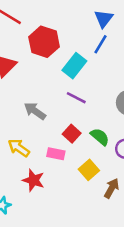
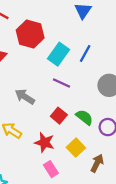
blue line: (101, 44) -> (85, 53), moved
pink rectangle: (56, 154) -> (51, 169), moved, turned 49
red star: (33, 180) -> (44, 143), moved

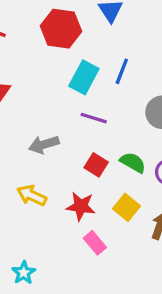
red hexagon: (30, 34) -> (61, 29), moved
gray arrow: (25, 97) -> (44, 145), turned -42

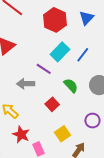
purple line: (94, 118) -> (44, 69), moved
green semicircle: (133, 162) -> (71, 85), moved
red star: (81, 206) -> (21, 135), moved

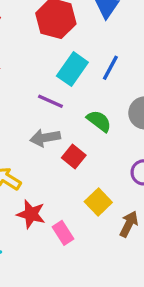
gray arrow: (26, 84) -> (45, 138), moved

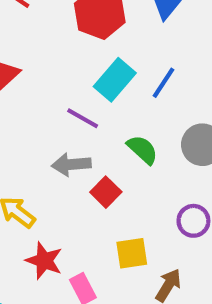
yellow square: (98, 202) -> (132, 253), turned 30

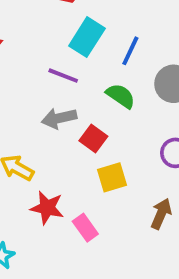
blue line: (164, 83) -> (130, 51), moved
yellow square: (132, 253) -> (112, 177), moved

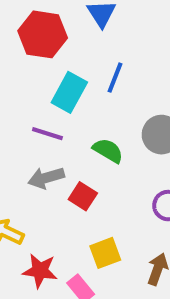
blue line: (130, 51) -> (115, 78), moved
yellow square: (112, 177) -> (105, 253), moved

